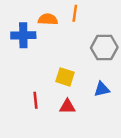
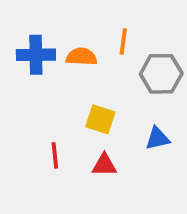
orange line: (75, 13) -> (123, 41), moved
orange semicircle: (48, 19) -> (81, 57), moved

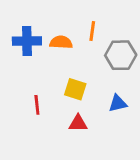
red line: (55, 155) -> (37, 105), moved

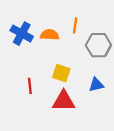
blue cross: (27, 41) -> (22, 34), turned 30
red triangle: (78, 123) -> (64, 101), size x1.5

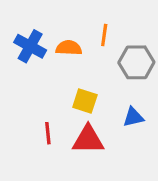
red line: (30, 86) -> (48, 133), moved

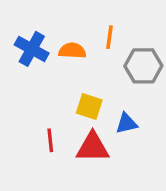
blue triangle: (133, 117) -> (126, 123), moved

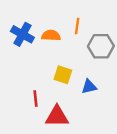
red triangle: (93, 147) -> (57, 116), moved

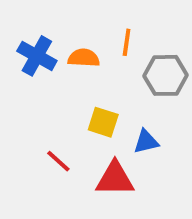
red line: (36, 98) -> (58, 161), turned -42
red triangle: (57, 116) -> (115, 179), moved

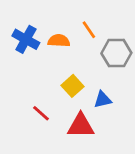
orange line: (127, 42) -> (89, 30), turned -42
yellow square: (103, 122) -> (73, 86), turned 30

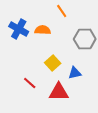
orange line: (89, 30) -> (62, 11), moved

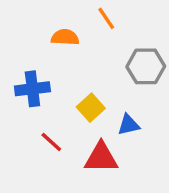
blue cross: (19, 29) -> (32, 89), moved, turned -36
orange semicircle: (43, 30) -> (65, 37), moved

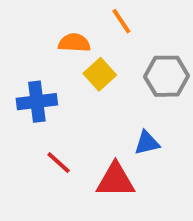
yellow square: (91, 108) -> (100, 74), moved

